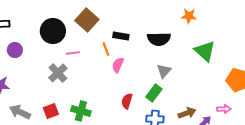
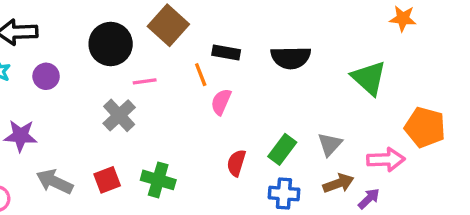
orange star: (189, 16) -> (403, 19), moved
gray triangle: (164, 71) -> (330, 144), moved
pink arrow: (224, 109) -> (386, 160), moved, size x1.5

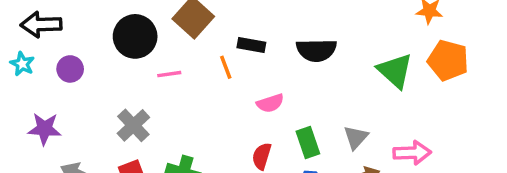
pink semicircle: (221, 102) -> (270, 103), moved, turned -132
gray cross: (119, 115) -> (133, 125), moved
orange pentagon: (425, 127) -> (448, 60), moved
green rectangle: (282, 149) -> (308, 142), turned -56

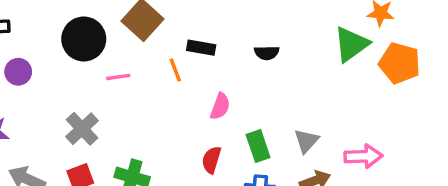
black semicircle: (316, 50) -> (267, 53), size x0.6
green triangle: (395, 71) -> (351, 44), moved, turned 42
pink semicircle: (270, 103) -> (220, 106), turned -52

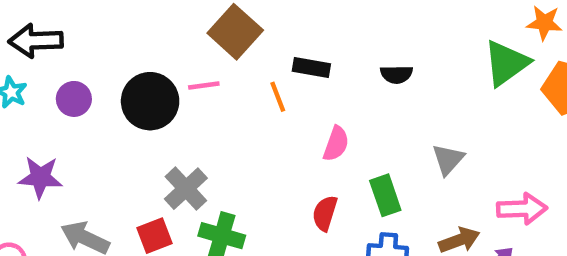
black circle: (84, 39) -> (150, 101), moved
pink line: (118, 77) -> (204, 85), moved
gray cross: (82, 129) -> (186, 189), moved
gray triangle: (306, 141) -> (448, 159), moved

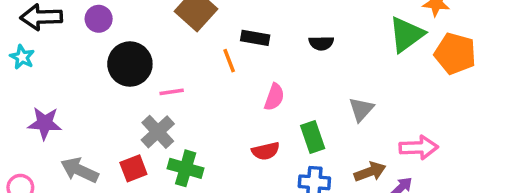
pink line: (204, 85) -> (172, 92), moved
purple circle: (74, 99) -> (99, 19), moved
red semicircle: (325, 213) -> (266, 151), turned -120

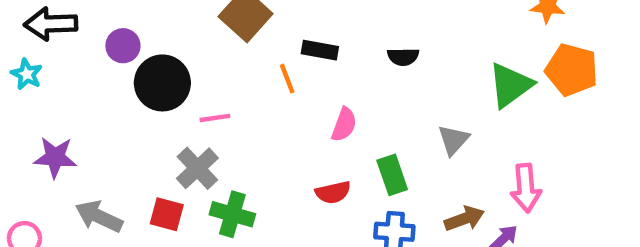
purple circle: (99, 19) -> (123, 46), moved
green triangle: (406, 34) -> (510, 85), moved
pink arrow: (419, 147) -> (526, 188), turned 87
red square: (133, 168) -> (167, 214), turned 36

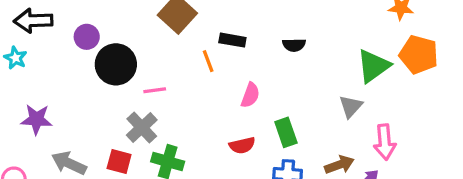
gray triangle: (453, 140) -> (351, 106), moved

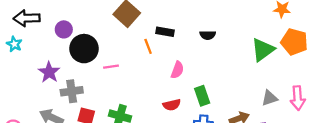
gray triangle: (351, 106) -> (270, 98), moved, turned 30
purple star: (36, 119) -> (49, 72), moved, turned 30
gray cross: (142, 128) -> (72, 91), moved, turned 35
pink arrow: (385, 142) -> (298, 98), moved

